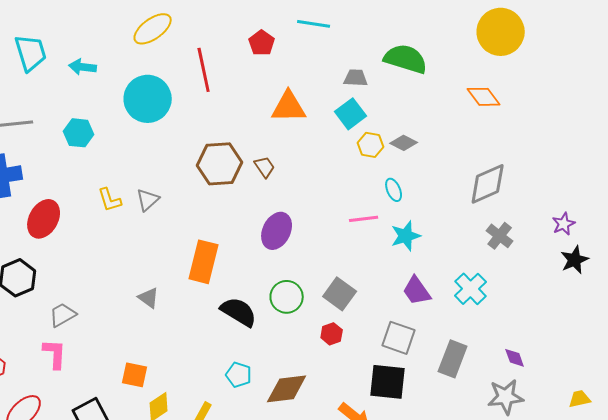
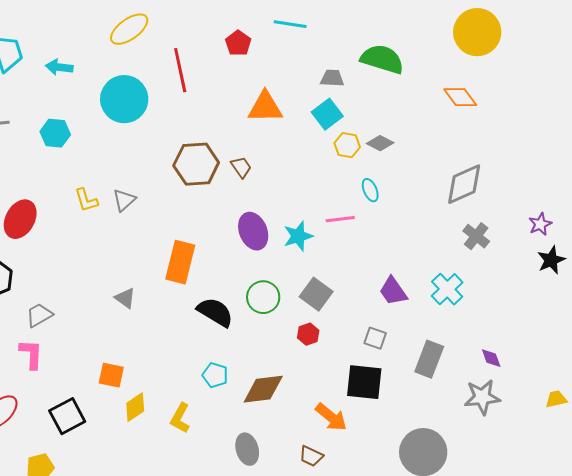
purple ellipse: (277, 231) -> (253, 231), turned -48
cyan star: (406, 236) -> (298, 236), moved
gray square: (399, 338) -> (375, 338), size x0.7

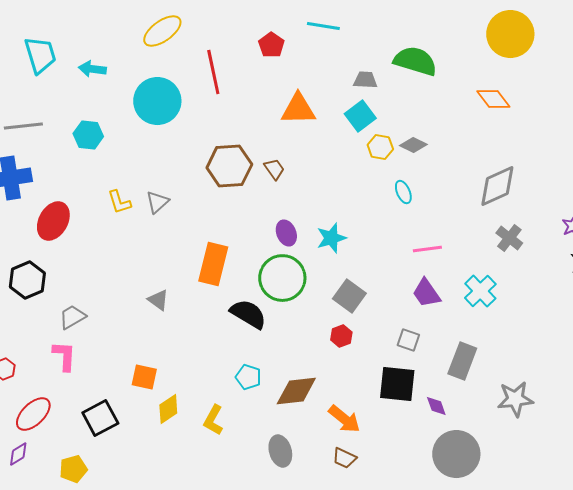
pink line: (340, 219) -> (427, 249), moved
purple ellipse: (253, 231) -> (286, 233), size x0.7
green circle: (263, 297) -> (282, 278), moved, size x1.4
purple diamond: (491, 358) -> (436, 406), moved
orange arrow: (331, 417) -> (344, 419), moved

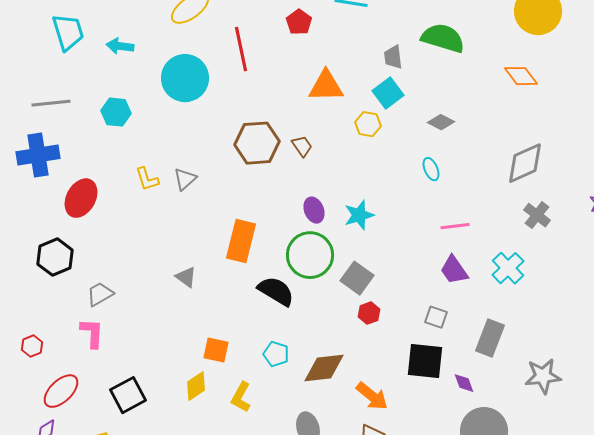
gray trapezoid: (365, 80) -> (393, 57), turned -100
yellow hexagon: (380, 147) -> (368, 124), moved
gray square: (349, 296) -> (357, 278), moved
orange square: (144, 377) -> (216, 350), moved

